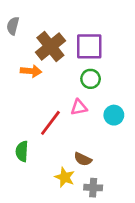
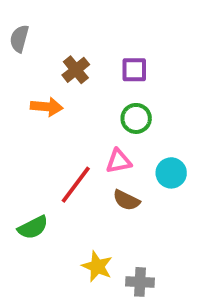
brown cross: (50, 46) -> (76, 70), size x0.6
purple square: (89, 46) -> (134, 70), size x0.6
green semicircle: (22, 151) -> (33, 227), turned -120
brown semicircle: (83, 159) -> (126, 200), moved

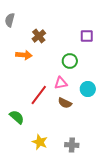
purple square: (134, 70) -> (87, 36), moved
green semicircle: (33, 227) -> (17, 117), turned -112
yellow star: (97, 266) -> (40, 142), moved

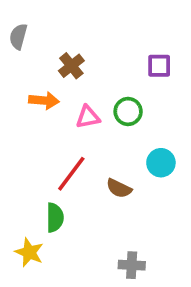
pink triangle: (61, 83) -> (88, 117), moved
green semicircle: (17, 117) -> (55, 218), moved, turned 49
yellow star: (40, 142) -> (29, 252), moved

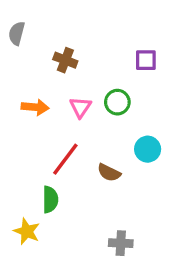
brown cross: (71, 66) -> (65, 60), turned -30
orange arrow: (44, 101) -> (35, 107), moved
pink triangle: (88, 117) -> (80, 107), turned -45

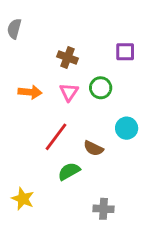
brown cross: (65, 60) -> (67, 58), moved
green semicircle: (50, 199) -> (69, 171), moved, turned -120

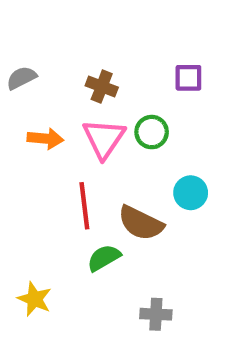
gray semicircle: (14, 29) -> (21, 78), moved, turned 48
pink triangle: (69, 92) -> (104, 139), size x1.5
red line: (56, 137) -> (84, 206), turned -44
brown semicircle: (93, 148) -> (141, 223), size x1.5

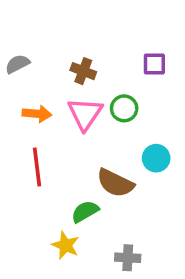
red line: (84, 206) -> (37, 167), moved
yellow star: (34, 299) -> (65, 245), moved

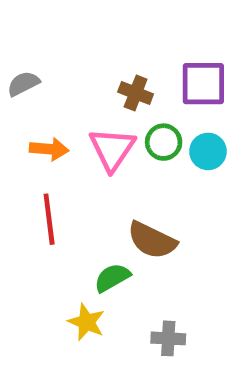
purple square: (154, 64) -> (203, 84), size x1.5
brown cross: (83, 71) -> (136, 93), moved
cyan circle: (156, 158) -> (208, 151), moved

